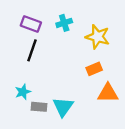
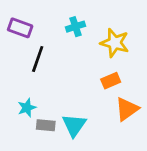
purple rectangle: (31, 24) -> (20, 28), moved
orange triangle: (108, 93) -> (127, 109), turned -35

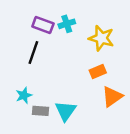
purple rectangle: (20, 28) -> (43, 25), moved

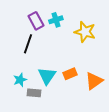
purple rectangle: (43, 25) -> (36, 21), turned 42
orange rectangle: (98, 72) -> (70, 74), moved
cyan triangle: (66, 111) -> (47, 76), moved

